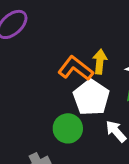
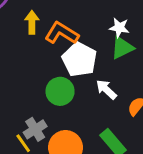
yellow arrow: (100, 62) -> (32, 22), moved

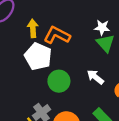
green triangle: (122, 48) -> (105, 43), turned -42
white pentagon: (79, 59) -> (38, 56), moved

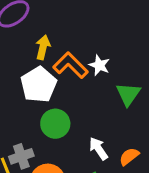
white star: (102, 28) -> (99, 65), moved
white arrow: (95, 77) -> (98, 149), moved

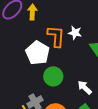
yellow arrow: (43, 47) -> (32, 12), moved
orange L-shape: (70, 65) -> (56, 36), turned 60

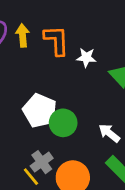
orange L-shape: (56, 36) -> (56, 40), moved
white pentagon: (38, 53) -> (40, 111), moved

